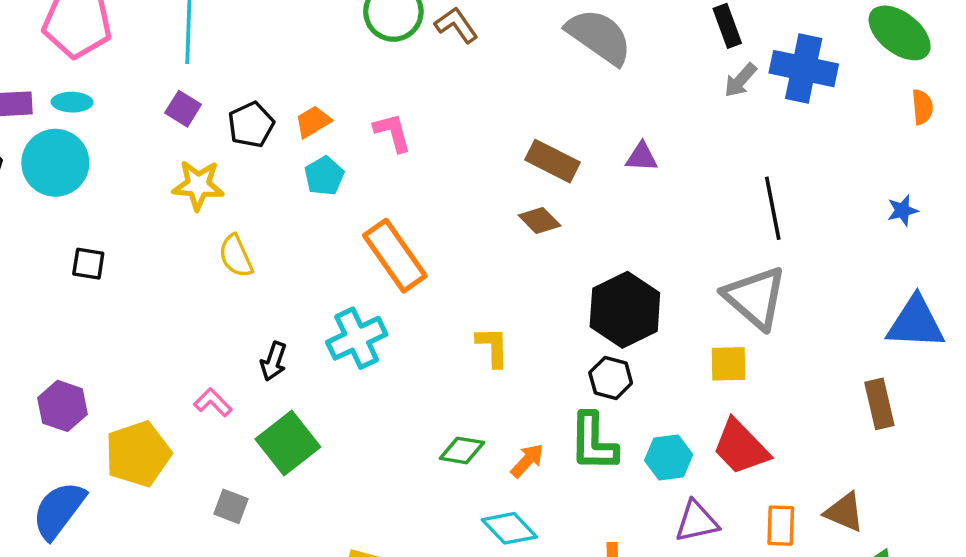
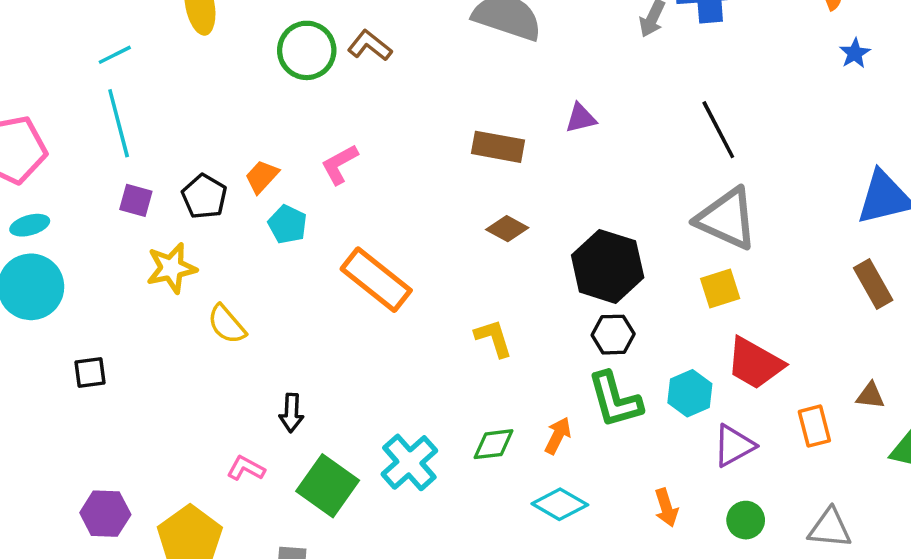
pink L-shape: (393, 132) -> (340, 164), turned -87
blue star: (902, 210) -> (855, 53), moved
brown diamond: (540, 220) -> (507, 229), moved
cyan cross: (357, 338) -> (409, 462), moved
brown triangle: (844, 512) -> (870, 396), size x0.7

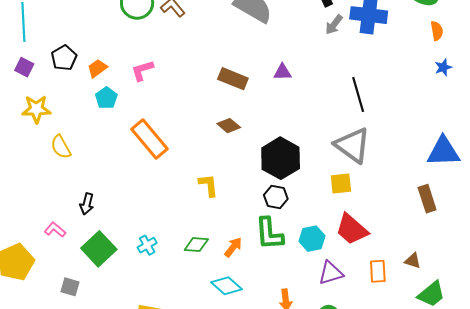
black pentagon: (204, 197) -> (64, 58), moved
cyan cross: (409, 462) -> (147, 245), size x0.6

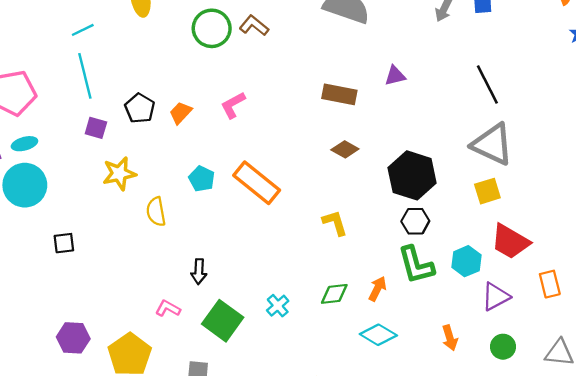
cyan pentagon: (106, 98) -> (202, 179), moved
yellow semicircle: (61, 147) -> (156, 212), turned 30

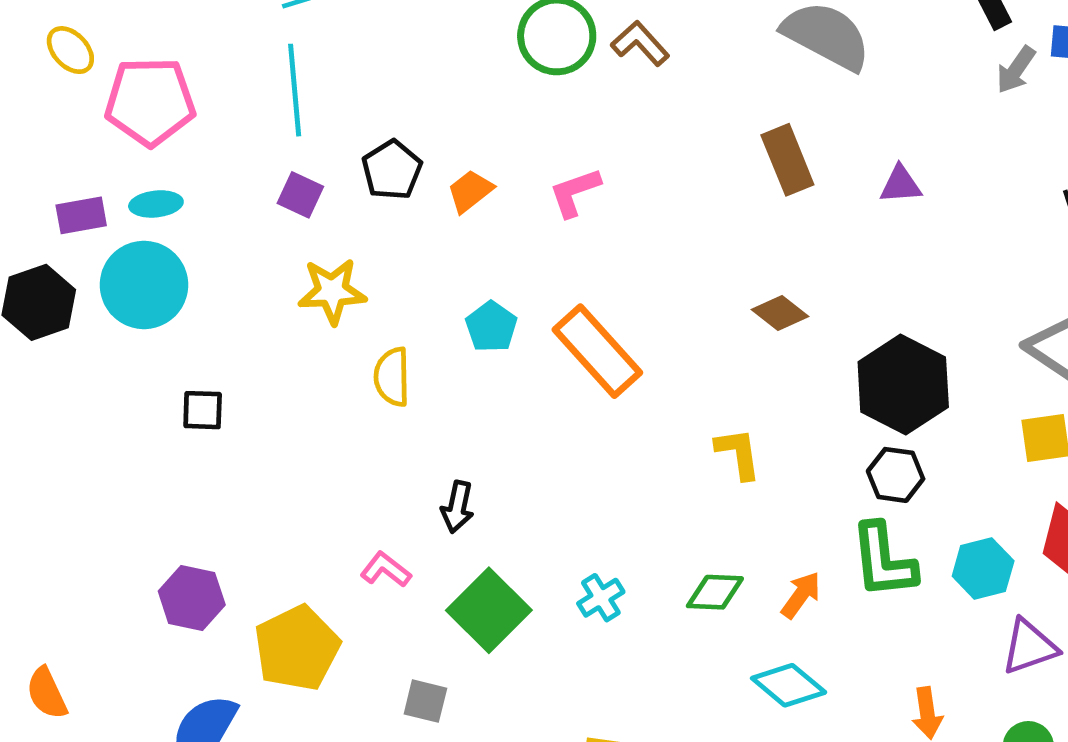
brown rectangle: (339, 94) -> (787, 160), moved, turned 48

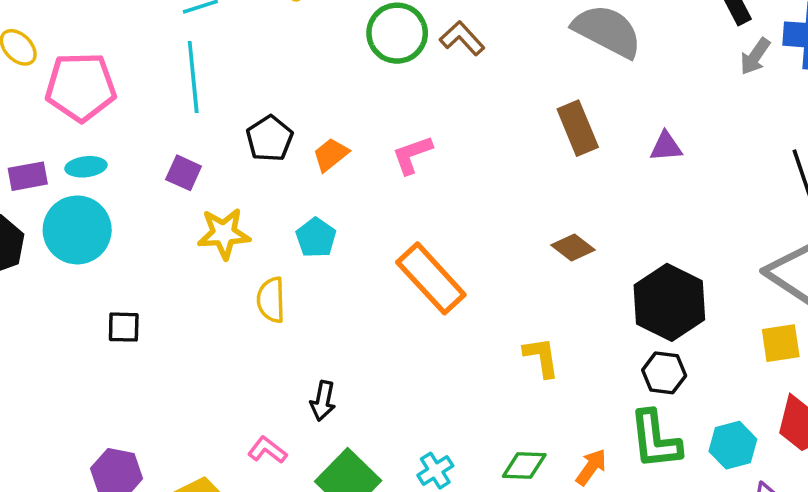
purple square: (300, 195) -> (184, 173), moved
cyan pentagon: (491, 327) -> (316, 238), moved

